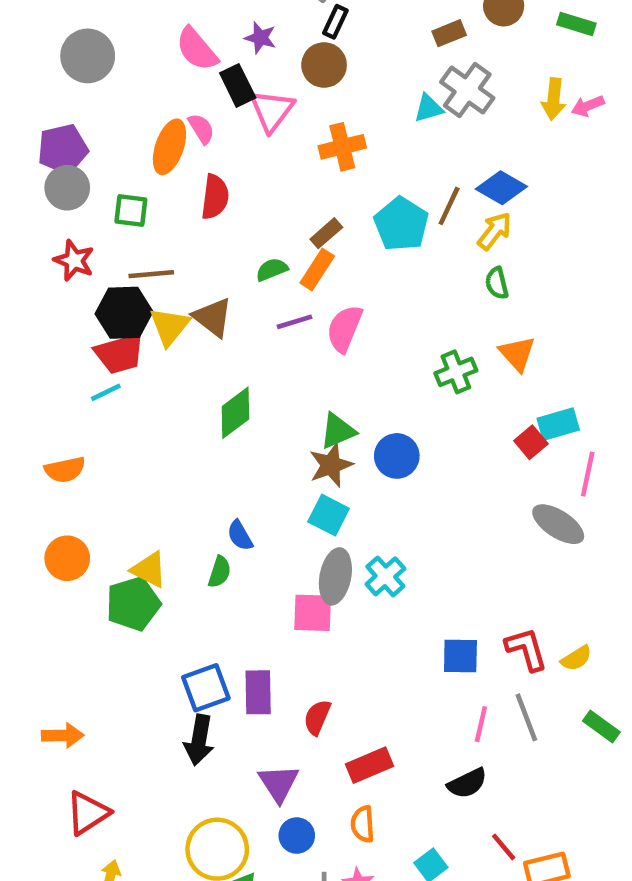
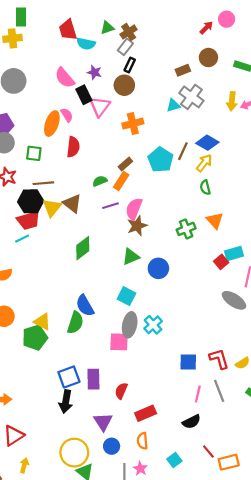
brown star: (331, 465) -> (137, 226), moved
blue semicircle: (240, 536) -> (85, 306), size x1.5
green semicircle: (219, 572) -> (75, 323), size x1.5

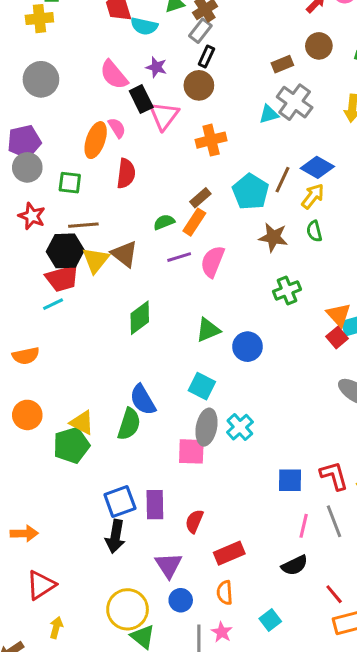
orange triangle: (215, 220) -> (339, 315), moved
brown star: (137, 226) -> (273, 237), moved, turned 30
red line: (208, 452) -> (334, 594), moved

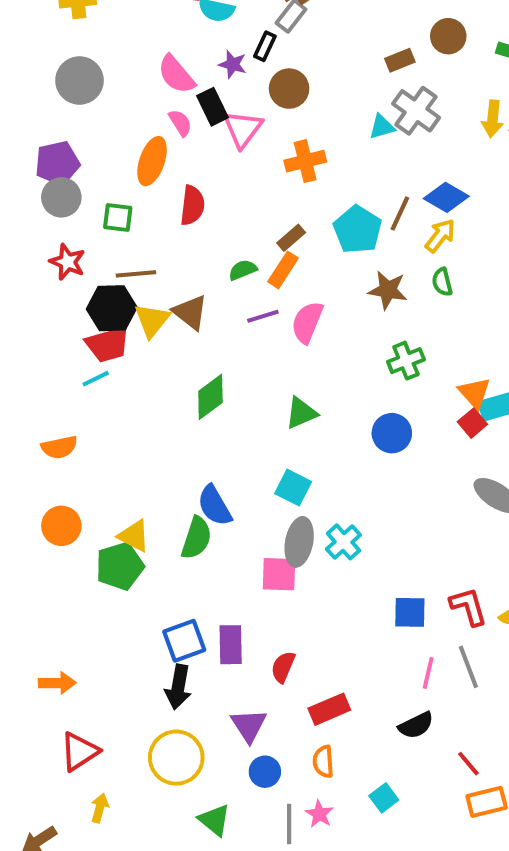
black rectangle: (206, 57) -> (265, 46), moved
pink semicircle: (117, 128) -> (180, 123), moved
blue circle: (247, 347) -> (392, 433), moved
yellow circle: (128, 609) -> (176, 758), moved

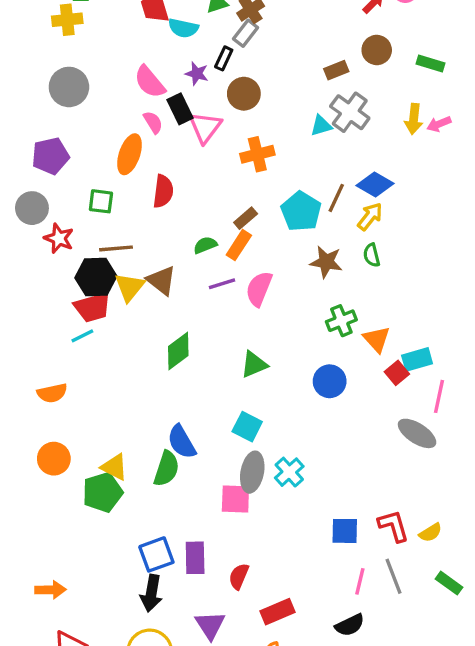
gray circle: (61, 197) -> (32, 208), moved
orange triangle: (474, 393) -> (377, 339), moved

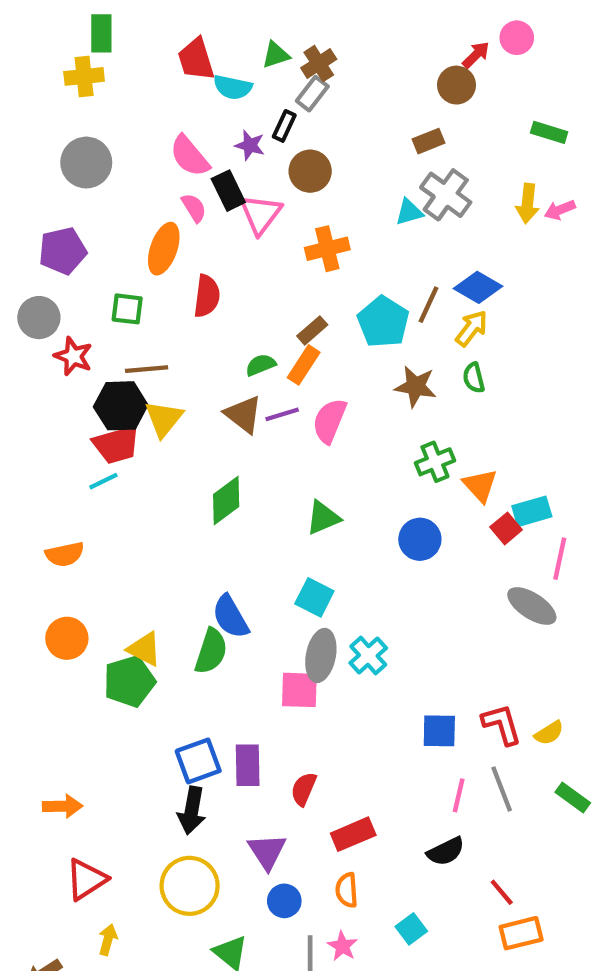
brown circle: (377, 50) -> (456, 85), moved
brown triangle: (161, 280) -> (243, 414), moved

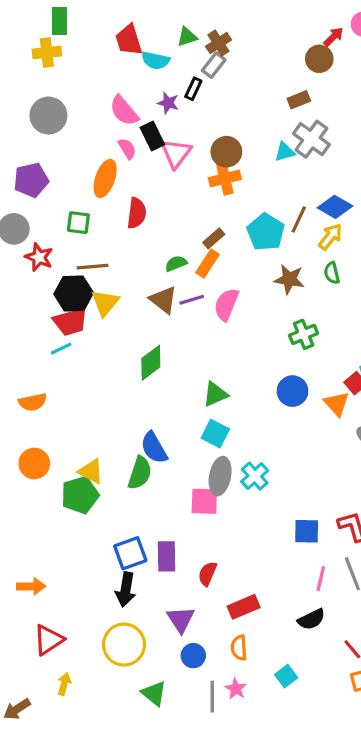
brown circle: (310, 171) -> (226, 152), moved
orange triangle: (480, 485) -> (337, 404), moved
green triangle: (323, 518) -> (215, 394), moved

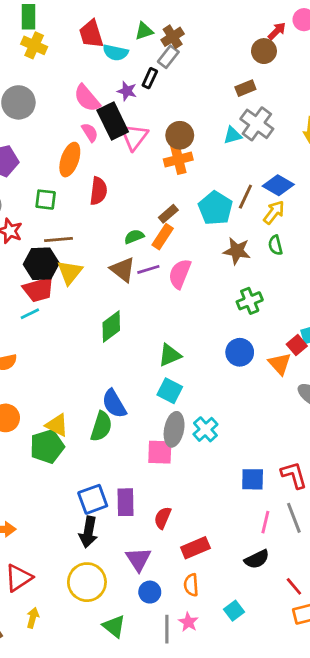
yellow cross: (47, 53) -> (34, 45), moved, turned 30
black rectangle: (152, 136) -> (113, 121), size x1.4

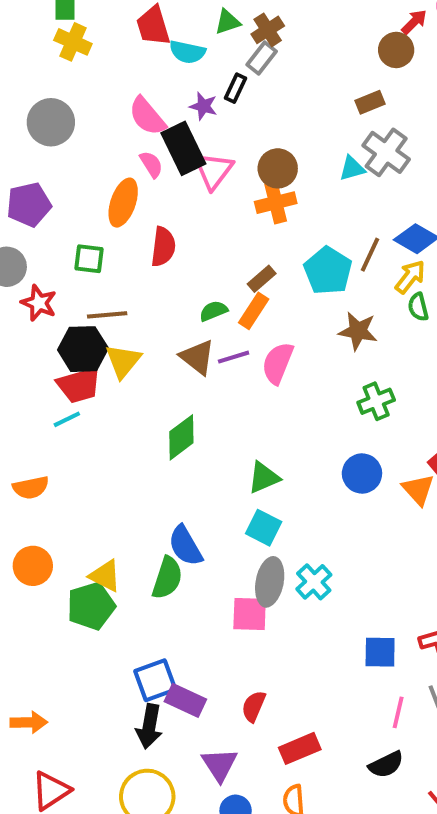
green semicircle: (275, 245) -> (418, 307), moved
purple rectangle: (126, 502) -> (185, 700), moved, turned -64

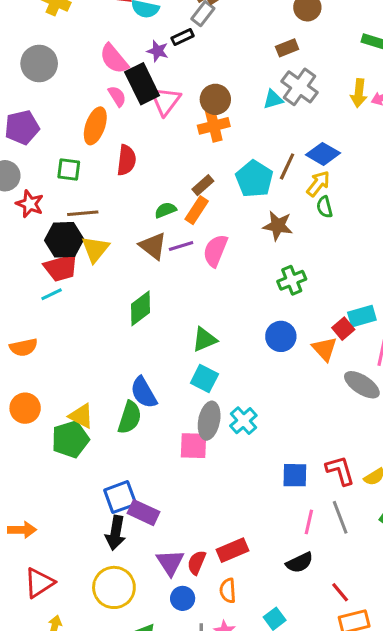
black rectangle: (236, 88) -> (183, 37), turned 40
red semicircle: (254, 706) -> (197, 563), moved

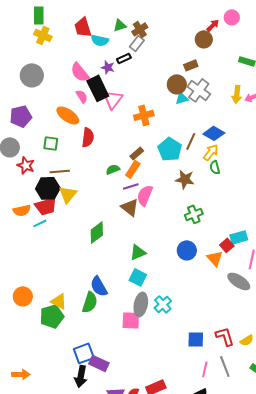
brown circle: (215, 99) -> (177, 84), moved
orange ellipse: (95, 126) -> (68, 115), turned -75
brown triangle: (153, 246) -> (130, 207), moved
purple line: (181, 246) -> (131, 186), moved
orange semicircle: (24, 347) -> (22, 210), moved

